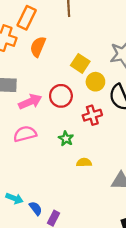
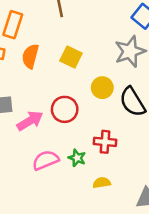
yellow square: (80, 63) -> (71, 57), moved
red cross: (92, 115) -> (105, 142), moved, turned 30
pink semicircle: (25, 134) -> (46, 160), moved

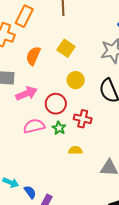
orange semicircle: (30, 56) -> (33, 56), moved
yellow circle: (102, 88) -> (76, 80), moved
red circle: (65, 109) -> (56, 104), moved

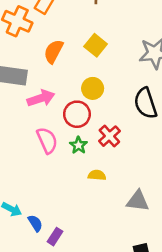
yellow circle: (76, 80) -> (93, 88), moved
red cross: (83, 119) -> (109, 136), turned 30
pink semicircle: (34, 126) -> (47, 140), turned 75

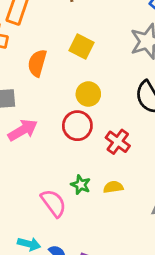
pink arrow: (41, 98) -> (23, 130), moved
pink semicircle: (47, 140) -> (54, 203), moved
green star: (78, 145) -> (81, 185), moved

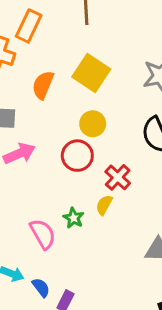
yellow square: (81, 46) -> (91, 73), size x1.4
yellow semicircle: (113, 187) -> (104, 205), moved, turned -60

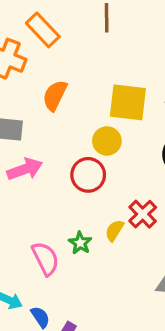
orange rectangle: (29, 26) -> (43, 30), turned -72
yellow square: (91, 73) -> (128, 102), moved, turned -30
red cross: (118, 177) -> (143, 214), moved

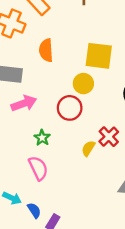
orange semicircle: (55, 95) -> (46, 50), turned -30
green star: (80, 243) -> (42, 138), moved

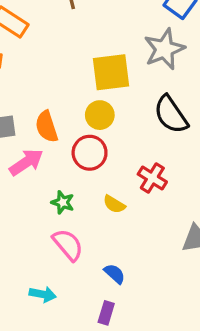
orange semicircle: (46, 50) -> (47, 127), moved
yellow semicircle: (88, 148) -> (114, 204), moved, turned -77
blue semicircle: (34, 210) -> (115, 274), moved

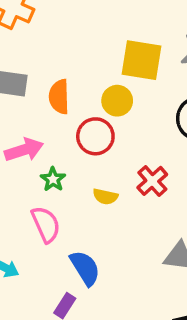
pink arrow: (26, 162) -> (24, 150), moved
yellow semicircle: (114, 204) -> (105, 197), turned -35
blue semicircle: (115, 274) -> (85, 268), size x1.5

